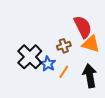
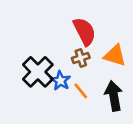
red semicircle: (83, 27) -> (85, 31), moved
orange line: (64, 72) -> (81, 91), turned -72

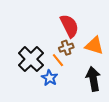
blue star: (61, 81) -> (50, 78), moved
orange line: (81, 91) -> (58, 60), moved

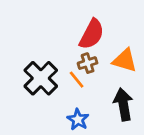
red semicircle: (69, 26) -> (92, 34), turned 55
blue star: (50, 78) -> (78, 120), moved

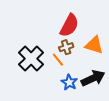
black arrow: (123, 104) -> (93, 78), turned 75
blue star: (78, 120) -> (69, 82), moved

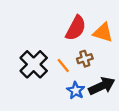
orange triangle: (94, 45) -> (103, 33), moved
brown cross: (66, 47) -> (85, 59), moved

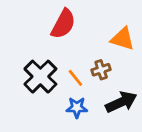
red semicircle: (76, 28) -> (63, 24), moved
blue star: (76, 90) -> (77, 108), moved, turned -30

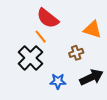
red semicircle: (63, 24) -> (48, 18), turned 100
orange line: (75, 78) -> (41, 37), moved

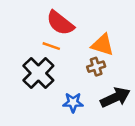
orange triangle: (92, 29) -> (103, 45), moved
orange line: (41, 37) -> (51, 46), turned -32

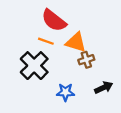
orange triangle: (103, 45) -> (76, 42), moved
black arrow: (115, 97) -> (104, 88), size x0.7

